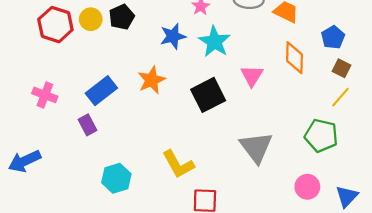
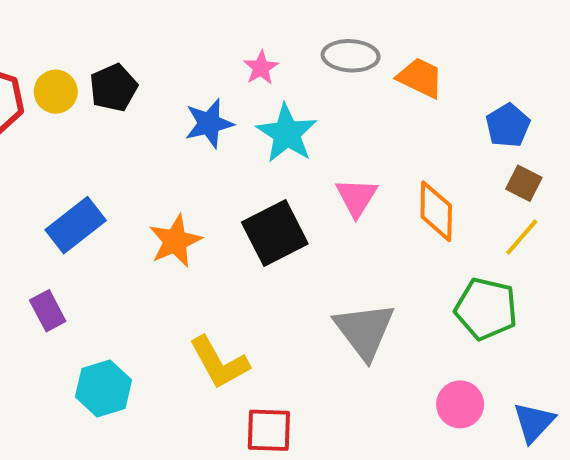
orange diamond: (295, 58) -> (436, 211), moved
orange star: (152, 80) -> (175, 241), moved
purple rectangle: (88, 125) -> (48, 311), moved

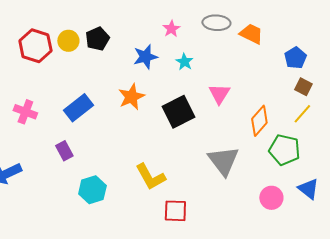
cyan star: (287, 133) -> (184, 62), size x0.6
orange diamond: (436, 211) -> (259, 121), moved, turned 40
orange star: (175, 241) -> (131, 97), moved
blue triangle: (534, 422) -> (308, 189), moved, turned -35

